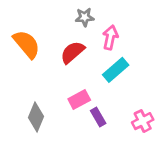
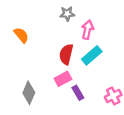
orange semicircle: (27, 44) -> (21, 35), size x0.7
red semicircle: (72, 52) -> (66, 54), moved, turned -36

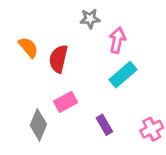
red semicircle: (66, 54) -> (58, 59), moved
pink rectangle: (63, 79) -> (66, 102), moved

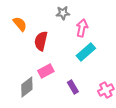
orange semicircle: (28, 47) -> (20, 24), moved
gray diamond: (38, 125) -> (27, 87), turned 30

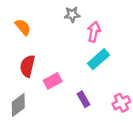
red semicircle: (41, 41) -> (27, 66), moved
gray diamond: (27, 87) -> (18, 105), moved

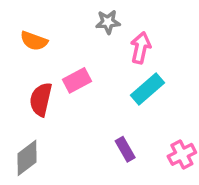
orange semicircle: (23, 27) -> (34, 41), turned 150
pink rectangle: (53, 81) -> (77, 80), moved

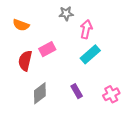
gray diamond: (27, 158) -> (40, 93), moved

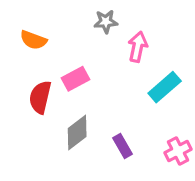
cyan rectangle: (90, 54) -> (165, 87), moved
gray diamond: (40, 93) -> (77, 133), moved

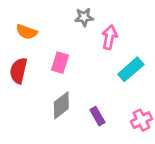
pink rectangle: (75, 79) -> (60, 63), turned -45
red semicircle: (40, 97) -> (19, 71), moved

